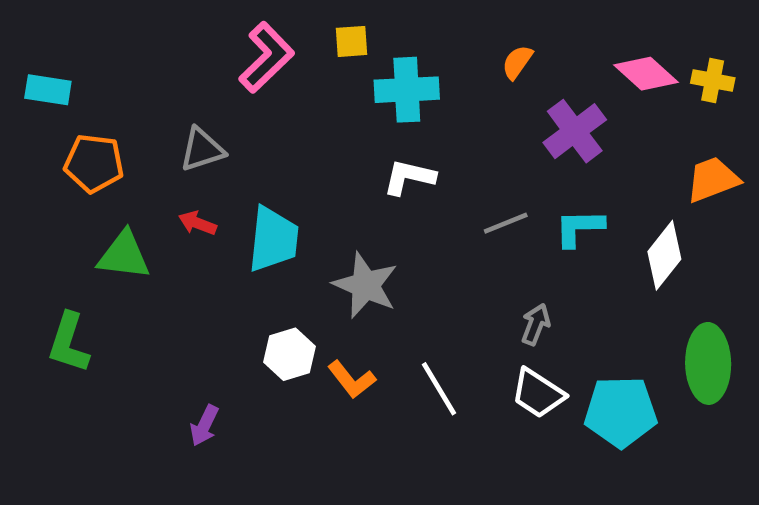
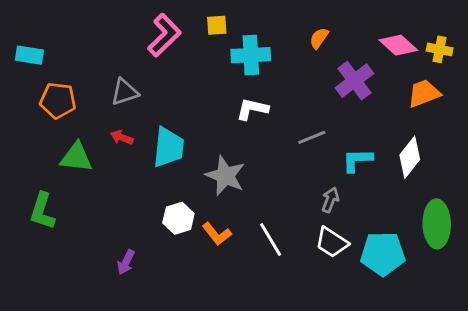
orange trapezoid: (713, 179) -> (424, 93), moved
cyan L-shape: (579, 228) -> (357, 160), moved

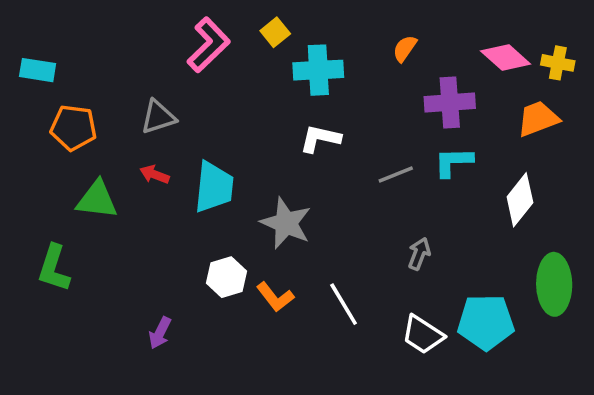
yellow square: (217, 25) -> (275, 32), turned -35
purple cross: (354, 81) -> (450, 103), turned 33
cyan L-shape: (357, 160) -> (453, 162), moved
white trapezoid: (332, 242) -> (423, 335), moved

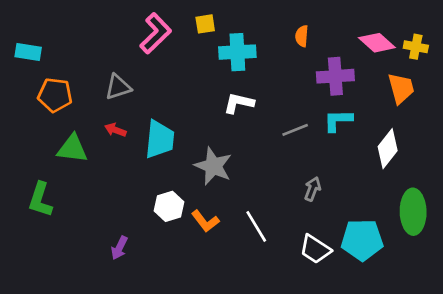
yellow square: (275, 32) -> (205, 24), turned 30
orange semicircle: (405, 49) -> (302, 36), turned -30
orange trapezoid: (538, 119) -> (401, 88), turned 96

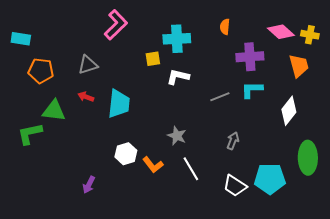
yellow square: (205, 24) -> (153, 59), moved
gray star: (213, 166) -> (177, 136), moved, size x0.7
green L-shape: (40, 200) -> (30, 134), moved, turned 60

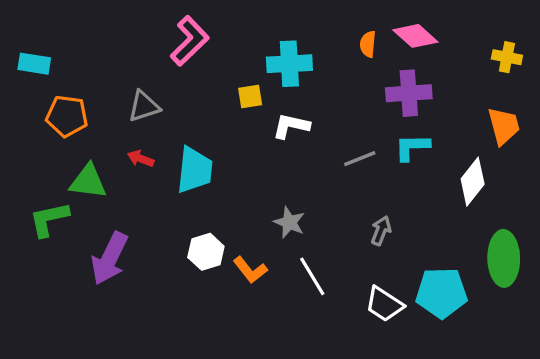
pink diamond: (281, 32) -> (415, 36), moved
orange trapezoid: (299, 66) -> (504, 126), moved
purple arrow: (89, 185) -> (109, 258), moved, size x1.8

